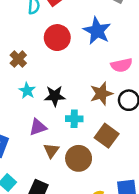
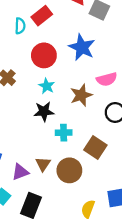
cyan star: (27, 91) -> (47, 86), moved
brown star: (101, 94) -> (81, 95), moved
purple triangle: (38, 127) -> (20, 172), moved

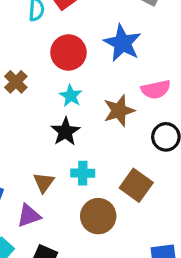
black star: (44, 112) -> (65, 132), turned -30
cyan cross: (64, 133) -> (83, 173), moved
brown triangle: (43, 164) -> (44, 182), moved

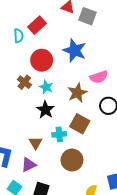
brown cross: (16, 82) -> (24, 82), moved
brown square: (136, 185) -> (80, 124), moved

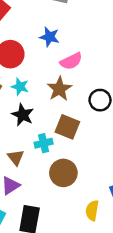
blue star: (75, 50) -> (49, 37), size x0.7
pink semicircle: (99, 77) -> (71, 61), moved

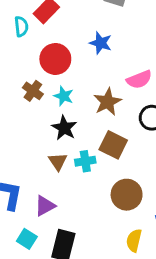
pink semicircle: (71, 61) -> (139, 79), moved
brown triangle: (16, 157) -> (58, 162), moved
brown circle: (63, 173) -> (127, 195), moved

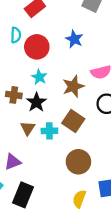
cyan semicircle: (21, 27) -> (16, 35), moved
brown cross: (33, 91) -> (14, 95), moved, turned -35

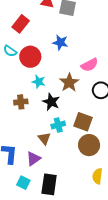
cyan semicircle: (16, 35) -> (10, 51), turned 136
black star: (36, 102) -> (51, 102), moved
brown square: (73, 121) -> (83, 122), moved
brown triangle: (28, 128) -> (44, 139), moved

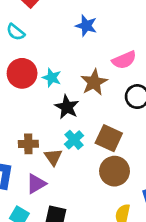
red circle: (30, 57) -> (22, 73), moved
brown cross: (21, 102) -> (28, 144), moved
cyan cross: (58, 125) -> (74, 140), turned -32

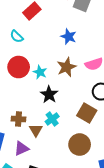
brown star: (94, 82) -> (66, 67), moved
brown square: (109, 138) -> (87, 113), moved

